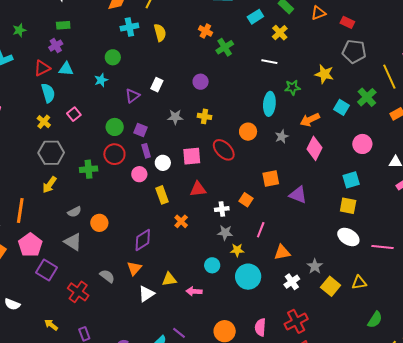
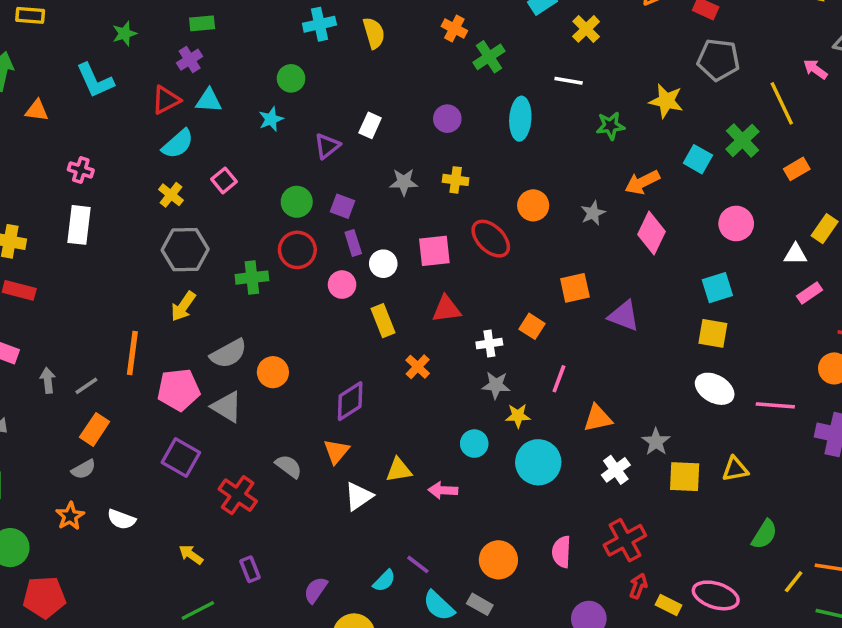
cyan semicircle: (48, 93) -> (178, 144), turned 66
cyan ellipse: (269, 104) -> (520, 119), moved
gray semicircle: (74, 212) -> (228, 354), size x1.5
pink pentagon: (30, 245) -> (179, 390), moved, turned 30
yellow square: (331, 286) -> (685, 477), turned -36

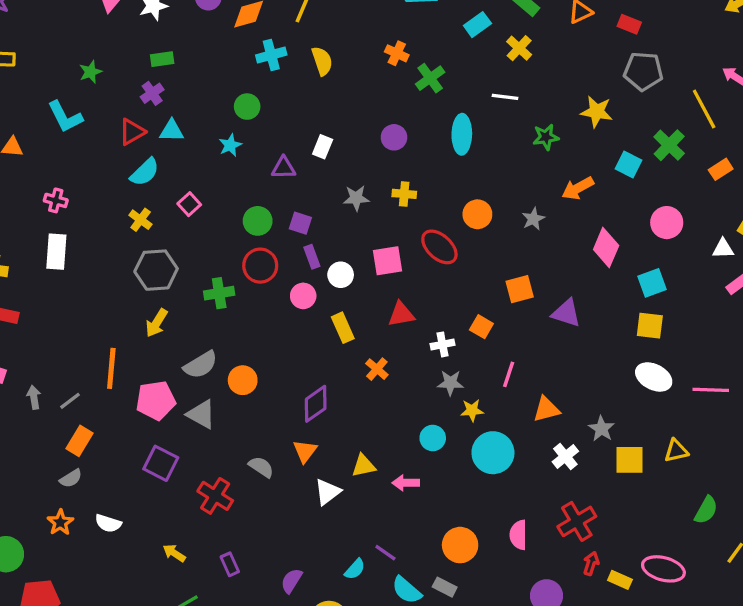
purple triangle: (327, 146) -> (283, 168), turned 40
pink diamond: (652, 233) -> (606, 247), moved

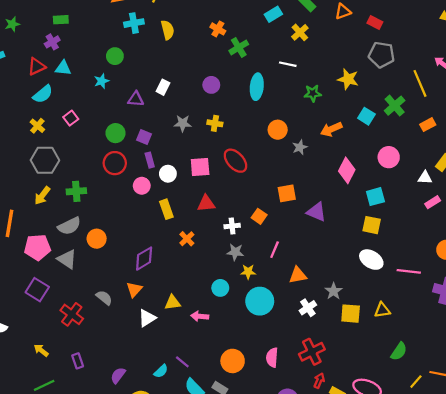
orange circle: (477, 214) -> (278, 130), moved
green cross: (219, 293) -> (76, 191), moved

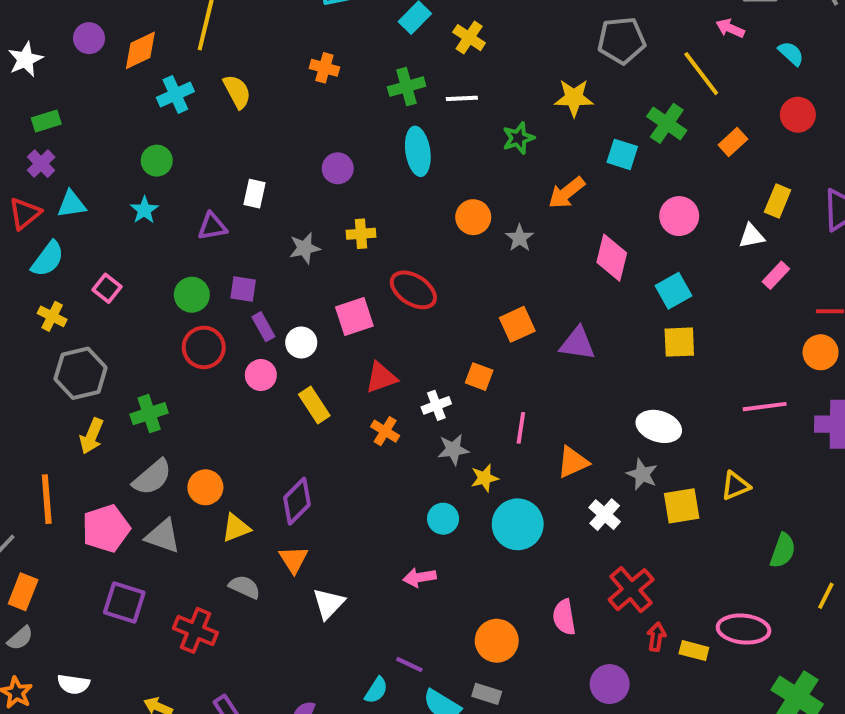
green cross: (239, 47) -> (407, 87), moved, turned 30
orange cross: (187, 239) -> (385, 431), moved
white ellipse: (371, 260) -> (659, 426), moved
yellow triangle: (173, 303) -> (236, 528), moved

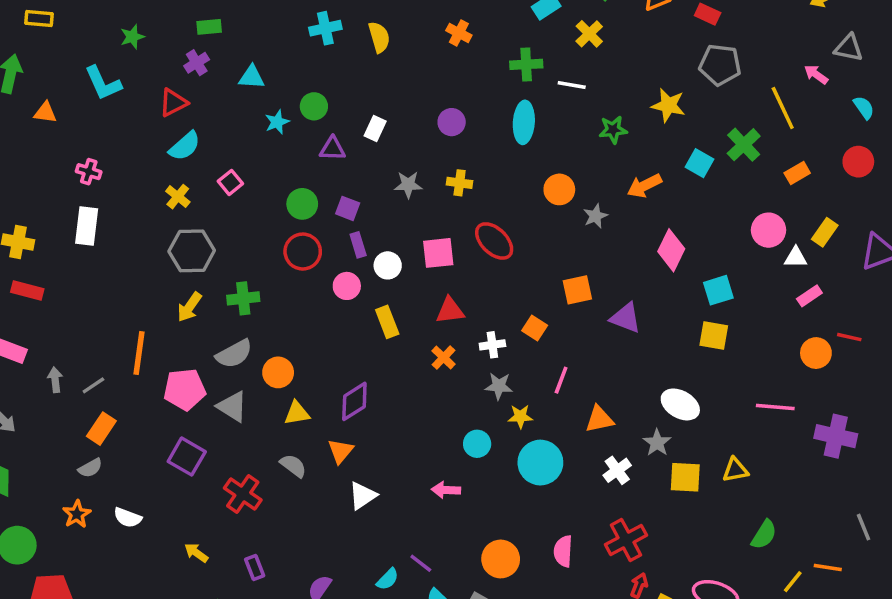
green circle: (157, 161) -> (314, 106), moved
cyan triangle: (72, 204) -> (252, 77), moved
pink circle: (679, 216) -> (769, 230), moved
orange circle: (821, 352) -> (816, 353), moved

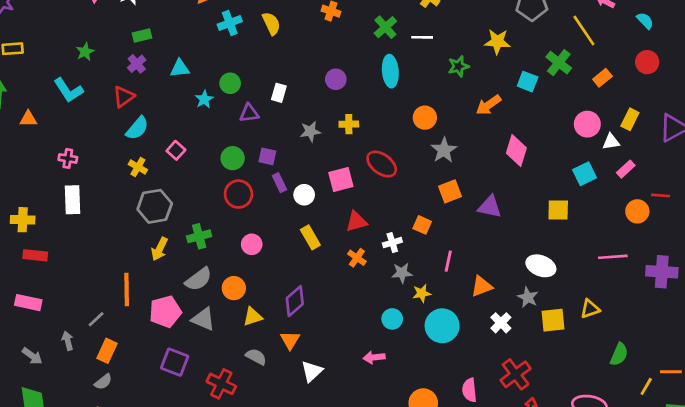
green cross: (526, 64) -> (385, 27), turned -30
gray star: (595, 216) -> (444, 150), moved, size x1.4
pink circle: (347, 286) -> (252, 244), moved
cyan square: (718, 290) -> (584, 174), moved
gray arrow: (55, 380) -> (68, 341), moved

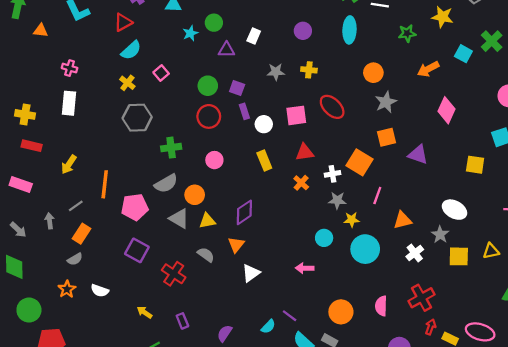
orange square: (422, 225) -> (359, 162), size x1.6
yellow arrow: (159, 249) -> (69, 164), moved
gray triangle: (203, 319) -> (179, 219), moved

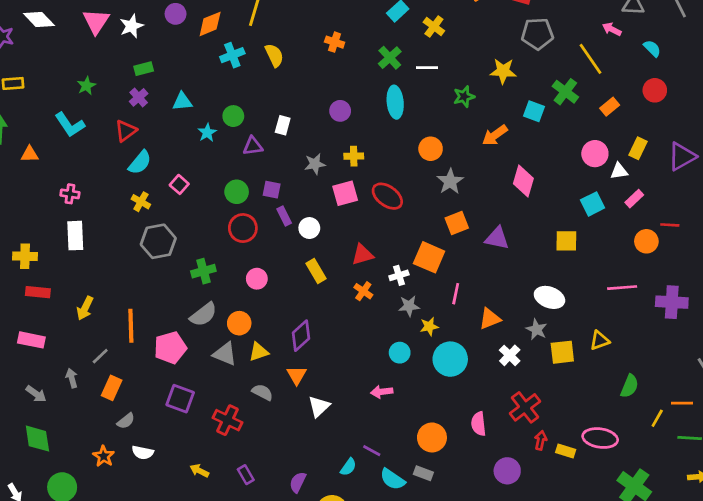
pink square: (296, 115) -> (345, 193), moved
gray semicircle: (75, 259) -> (126, 421), moved

